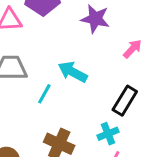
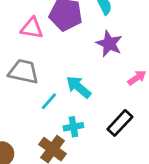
cyan cross: (108, 134) -> (73, 127), moved

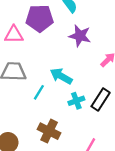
cyan cross: (73, 127) -> (76, 101), moved

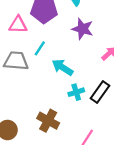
cyan line: (39, 92) -> (40, 48), moved

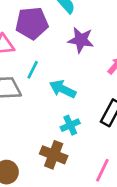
cyan cross: (76, 92) -> (70, 125), moved

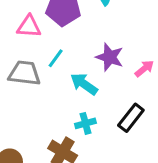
purple star: (81, 40) -> (110, 57), moved

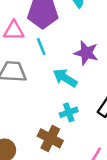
cyan line: (56, 58) -> (41, 47), moved, turned -54

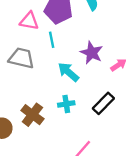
brown cross: (50, 138) -> (32, 115), moved

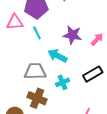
gray trapezoid: (21, 58) -> (35, 71), moved
black rectangle: (103, 103) -> (93, 74), turned 30

